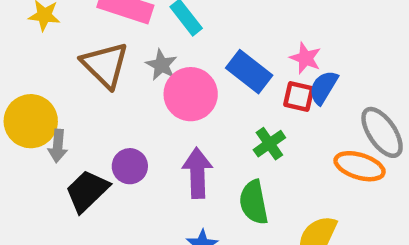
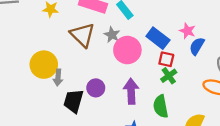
red square: (299, 96) -> (166, 59), moved
black trapezoid: (87, 191) -> (73, 101), turned -30

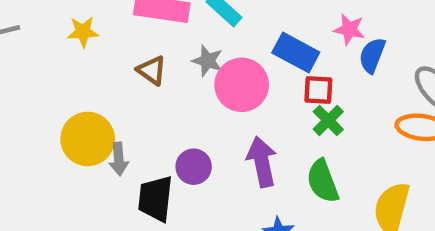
brown triangle: (83, 35) -> (152, 70), size x0.6

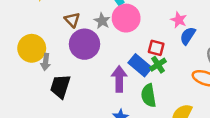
blue rectangle: (296, 52) -> (140, 65), moved
pink circle: (242, 85) -> (126, 18), moved
purple circle: (194, 167) -> (85, 44), moved, size x1.6

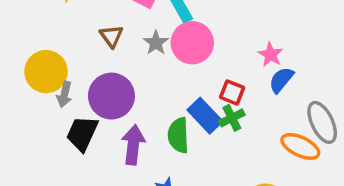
purple circle: (85, 44) -> (111, 96), moved
purple arrow: (119, 79) -> (133, 145), moved
green semicircle: (149, 95) -> (178, 135), moved

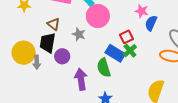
gray star: (156, 43) -> (79, 34), moved
red square: (232, 92) -> (126, 37), turned -32
purple circle: (111, 96) -> (62, 56), size x0.6
black trapezoid: (82, 133) -> (48, 43), moved

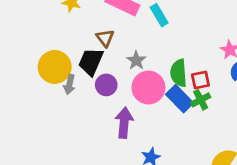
pink circle: (98, 16) -> (148, 87), moved
green semicircle: (104, 68) -> (179, 73), moved

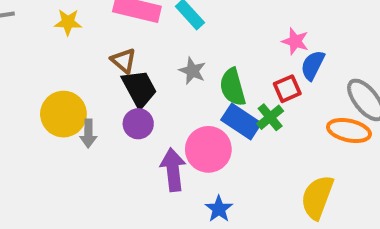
gray star: (136, 60) -> (192, 71), moved
black trapezoid: (91, 62) -> (139, 89), moved, turned 140
red square: (200, 80) -> (287, 89), moved
pink circle: (148, 87) -> (208, 149), moved

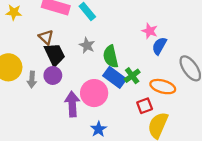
red square: (287, 89) -> (145, 106), moved
orange ellipse: (349, 131) -> (163, 87), moved
gray arrow: (88, 133) -> (32, 80), moved

